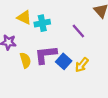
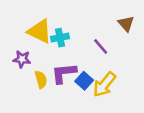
yellow triangle: (24, 17) -> (40, 31), size x1.5
yellow arrow: (82, 65) -> (104, 85), size x1.5

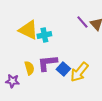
purple line: (101, 46) -> (82, 22), moved
purple star: (22, 59) -> (12, 81), moved

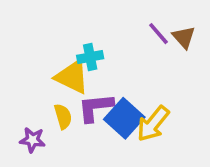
yellow triangle: (28, 30) -> (72, 77), moved
blue square: (63, 69) -> (124, 118), size x1.5

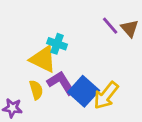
cyan cross: (90, 57) -> (57, 44), turned 30
purple L-shape: (95, 107) -> (61, 83), turned 64

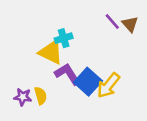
cyan cross: (57, 44) -> (64, 38), turned -36
yellow semicircle: (36, 90) -> (41, 96), moved

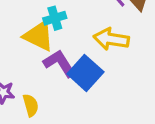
yellow arrow: (108, 85) -> (111, 39), moved, turned 60
yellow semicircle: (41, 96) -> (31, 105), moved

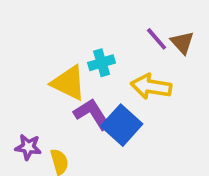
cyan cross: (55, 18) -> (102, 63), moved

